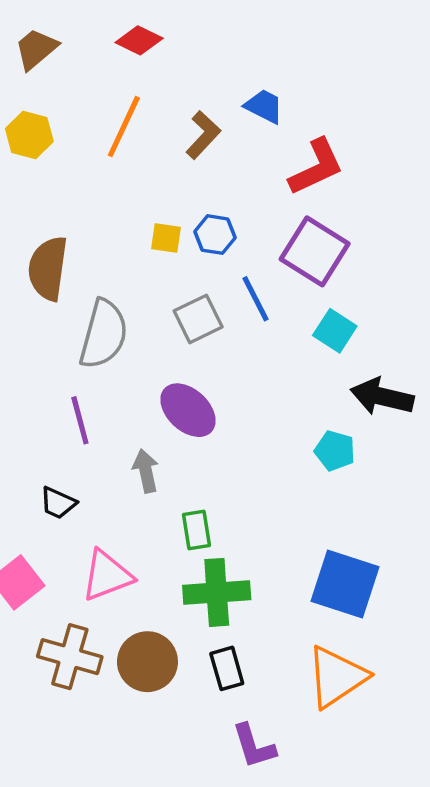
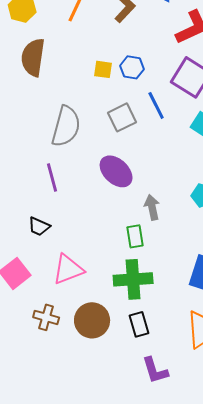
brown semicircle: (48, 268) -> (33, 57), moved
gray arrow: (146, 471) -> (152, 207), moved
green rectangle: (196, 530) -> (135, 236), moved
brown cross: (70, 657) -> (46, 317), size x0.7

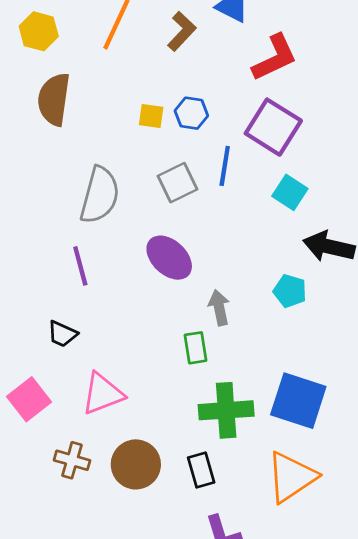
blue line: (156, 105) -> (225, 166), turned 36
green cross: (133, 279) -> (226, 410), moved

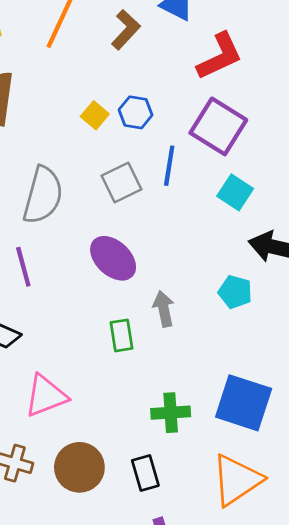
yellow square: (151, 116) -> (95, 115), turned 32
green rectangle: (196, 348) -> (122, 335), moved
green cross: (226, 410) -> (171, 413), size x0.7

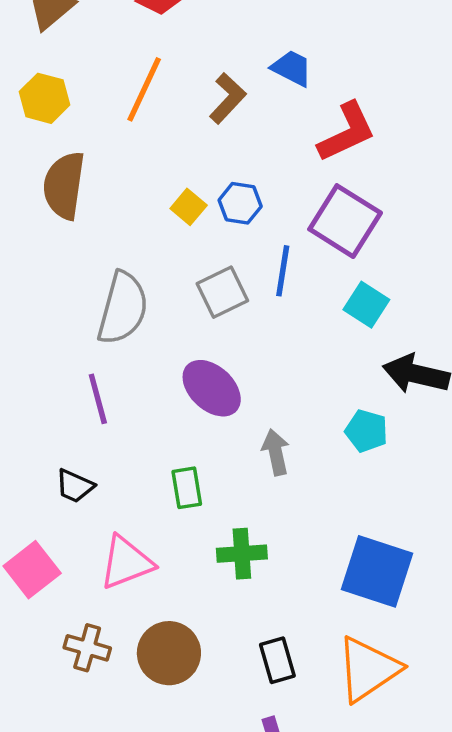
green rectangle: (122, 335) -> (187, 488), moved
green cross: (171, 413) -> (242, 554), moved
black rectangle: (145, 473) -> (277, 660), moved

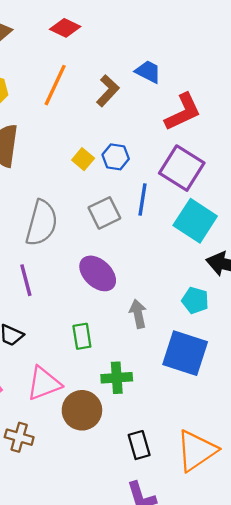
cyan square: (366, 305) -> (195, 221), size x1.5
blue square: (377, 571) -> (185, 353), moved
brown circle: (169, 653) -> (82, 410), moved

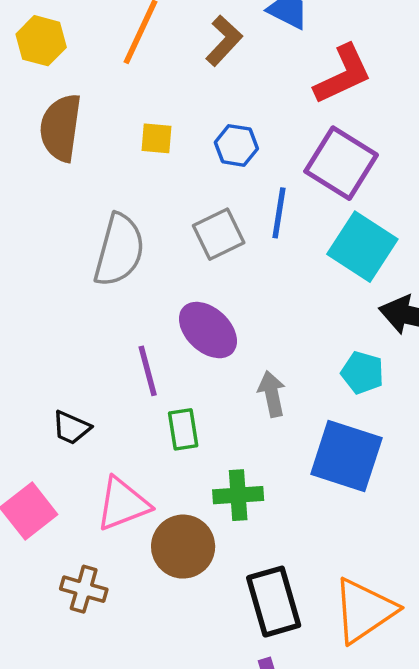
yellow square: (83, 159) -> (156, 138), moved, turned -35
purple line: (26, 280) -> (148, 371), moved
black rectangle: (139, 445) -> (274, 602), size x1.5

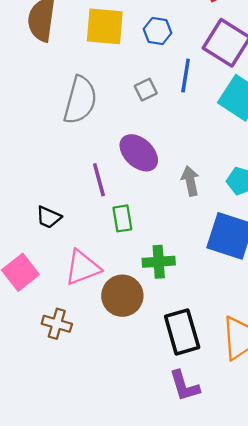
yellow square: (156, 138) -> (105, 26), size x1.8
gray square: (219, 234) -> (146, 90), size x0.7
gray arrow: (272, 394) -> (190, 181), moved

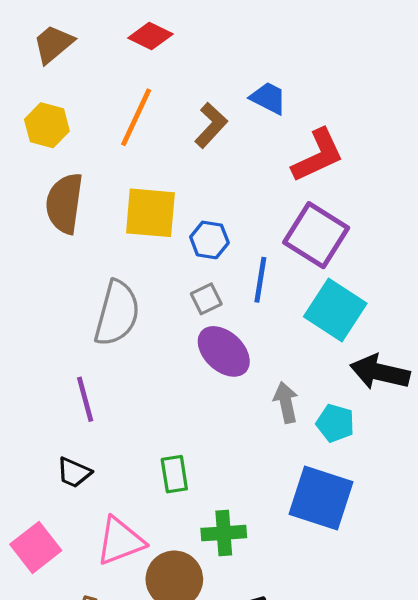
blue hexagon: (157, 31) -> (209, 240), moved
purple ellipse: (139, 153) -> (224, 351), moved
purple line: (99, 180) -> (85, 399), moved
gray arrow: (190, 181) -> (286, 402), moved

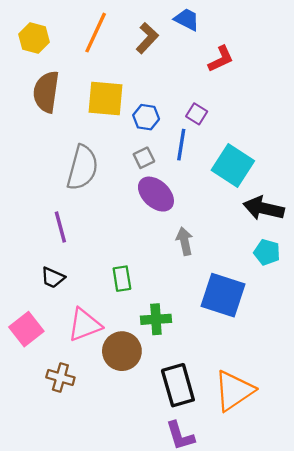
red L-shape: (318, 155) -> (221, 59), size x0.7
purple square: (316, 235) -> (197, 114), moved, size x0.5
gray arrow: (286, 402) -> (185, 241), moved
cyan pentagon: (335, 423) -> (267, 252), moved

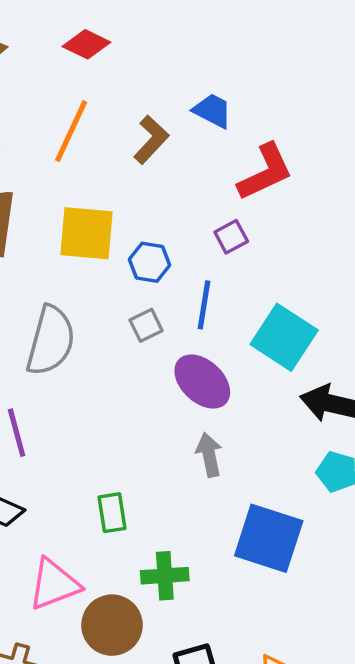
red L-shape: (221, 59) -> (265, 172), size x1.4
purple square: (197, 114) -> (231, 237), moved, turned 30
purple ellipse: (156, 194) -> (202, 382), moved

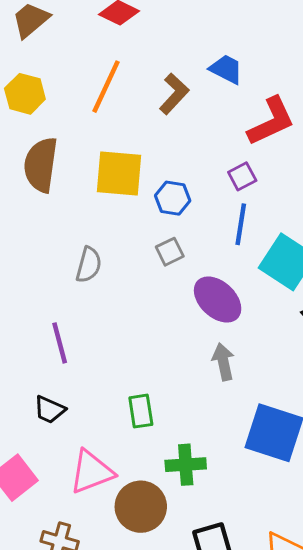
blue line: (204, 305) -> (241, 224), moved
gray semicircle: (51, 341) -> (89, 265), size x0.6

